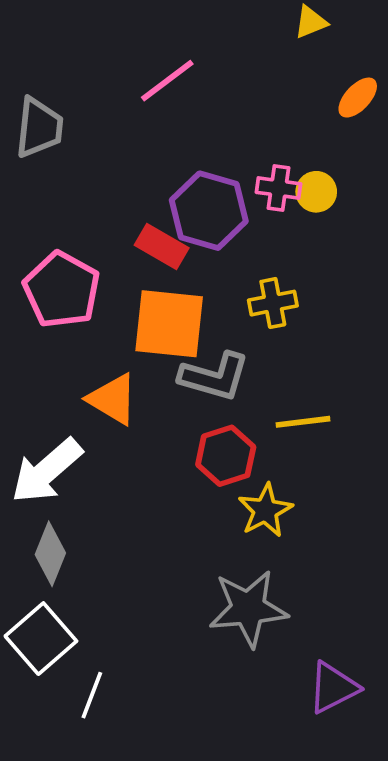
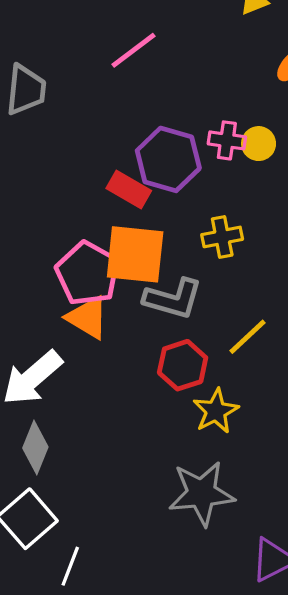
pink pentagon: (62, 290) -> (88, 273), moved
yellow line: (303, 422) -> (247, 337), turned -36

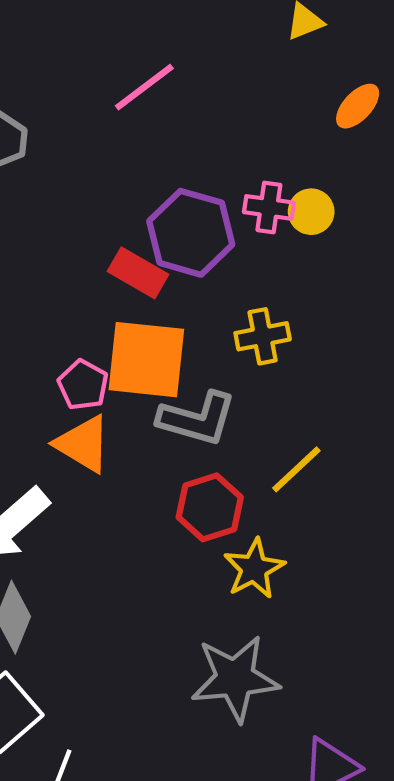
pink pentagon: (88, 273) -> (83, 385), size x0.6

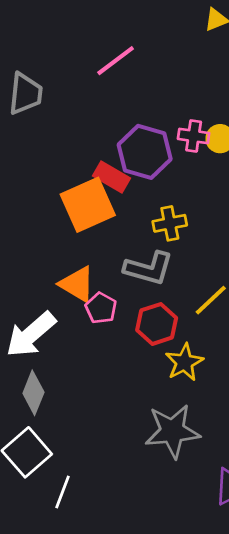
yellow cross: (263, 336) -> (170, 223), moved
orange square: (146, 360) -> (88, 205), moved, turned -30
pink pentagon: (83, 385) -> (101, 308), moved

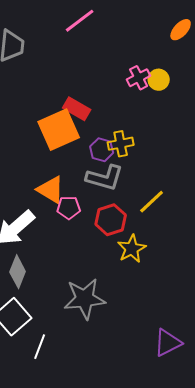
pink cross: (194, 136) -> (139, 78), turned -35
purple hexagon: (145, 152) -> (102, 150), moved, size x0.6
pink pentagon: (101, 308) -> (69, 208), turned -30
gray star: (172, 431) -> (85, 299), moved

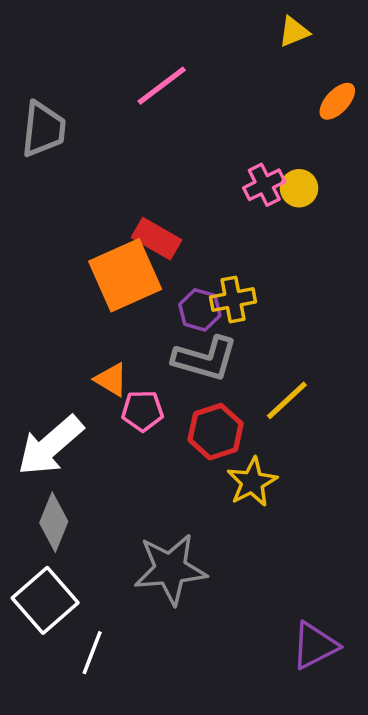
orange triangle: (51, 190) -> (111, 380), size x0.7

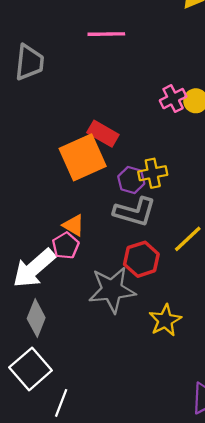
pink line: (162, 86) -> (106, 34), turned 36
pink pentagon: (143, 411) -> (66, 246), moved, turned -30
yellow star: (252, 482) -> (165, 320), moved
gray star: (170, 569) -> (112, 290), moved

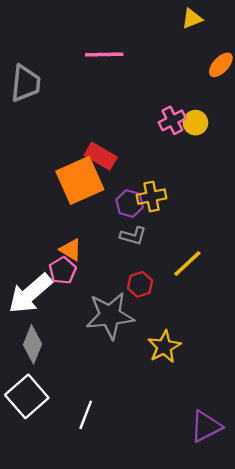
gray L-shape: (135, 212) -> (133, 236), size x0.6
red hexagon: (141, 259) -> (140, 284), size x0.7
white line: (61, 403) -> (86, 415), moved

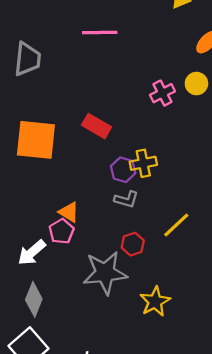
yellow circle: (195, 123) -> (196, 84), moved
orange square: (80, 180) -> (36, 140), moved, turned 30
white arrow: (30, 294) -> (32, 253), size x0.7

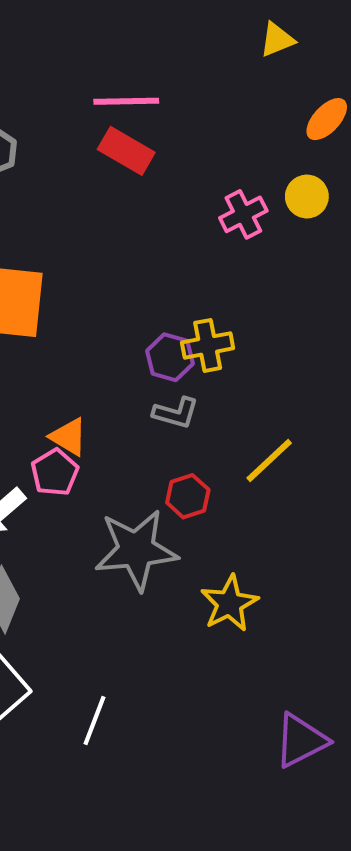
red rectangle: (97, 126) -> (126, 151), moved

